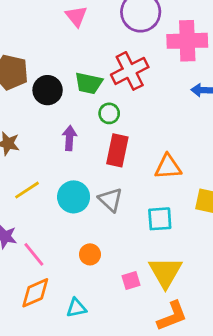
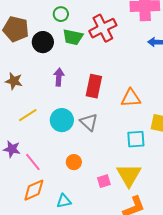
green circle: (109, 113) -> (61, 14), moved
cyan square: (160, 219) -> (136, 139), moved

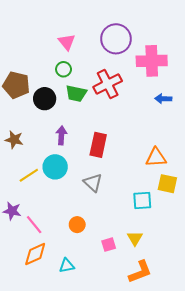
orange triangle: (131, 98) -> (156, 157), moved
cyan circle: (62, 120) -> (55, 167), moved
yellow triangle: (129, 175) -> (135, 238), size x0.6

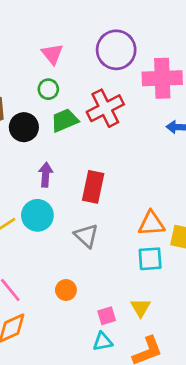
green trapezoid: (76, 93) -> (65, 120), turned 145
orange triangle: (156, 157) -> (151, 224), moved
cyan triangle: (67, 266) -> (103, 342), moved

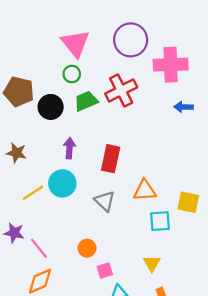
pink triangle: (52, 54) -> (75, 43), size x1.5
orange triangle: (151, 224) -> (145, 190), moved
pink square: (107, 316) -> (105, 270), moved

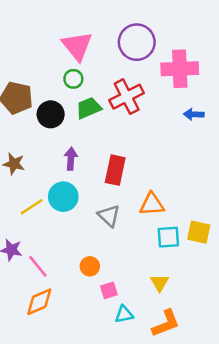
yellow square: (188, 202) -> (199, 232), moved

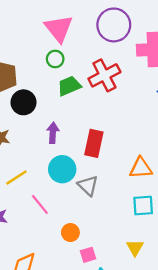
black circle: (51, 114) -> (23, 102), moved
cyan circle: (63, 197) -> (62, 169), moved
orange triangle: (152, 204) -> (141, 168), moved
pink line: (38, 266) -> (40, 204), moved

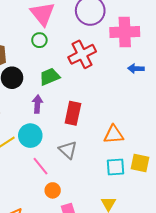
green trapezoid: (69, 86) -> (50, 77), moved
cyan circle: (62, 169) -> (30, 136), moved
pink line: (40, 204) -> (40, 166), moved

